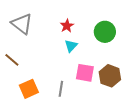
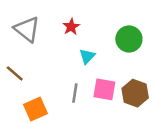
red star: (67, 26) -> (71, 27), moved
gray line: (61, 89) -> (75, 93), moved

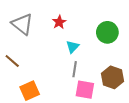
pink square: (104, 89) -> (85, 90), moved
gray line: (75, 93) -> (75, 69), moved

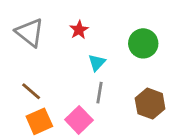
brown line: (12, 61) -> (31, 91), moved
pink square: (85, 90) -> (79, 120), moved, turned 36

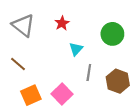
brown line: (31, 91) -> (18, 64), moved
gray line: (99, 93) -> (89, 73), moved

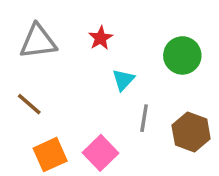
gray triangle: (23, 25) -> (38, 42), turned -45

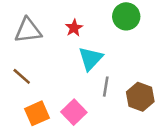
green circle: (182, 55) -> (126, 16), moved
cyan triangle: (123, 80) -> (91, 58), size x1.5

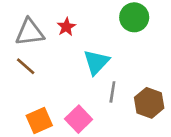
red star: (74, 28) -> (66, 27), moved
brown line: (22, 76) -> (26, 66), moved

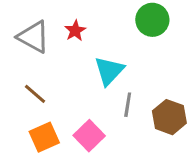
gray triangle: (30, 32) -> (34, 37), turned 36
brown line: (26, 66) -> (35, 94), moved

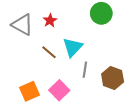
brown line: (35, 94) -> (49, 52), moved

